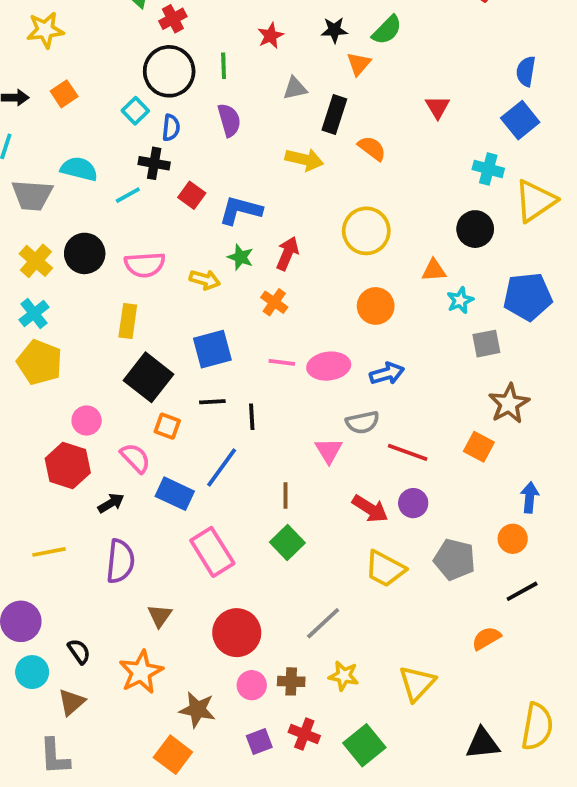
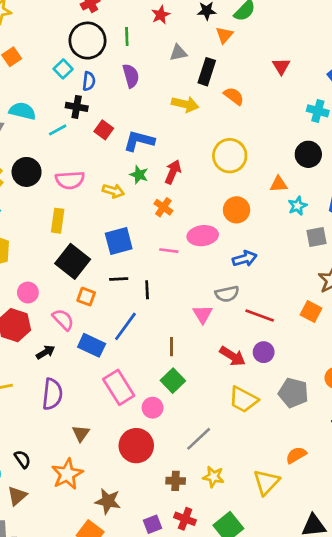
pink ellipse: (329, 366) -> (203, 236), moved
orange semicircle: (486, 638) -> (296, 455), moved
pink circle: (252, 685) -> (153, 408), moved

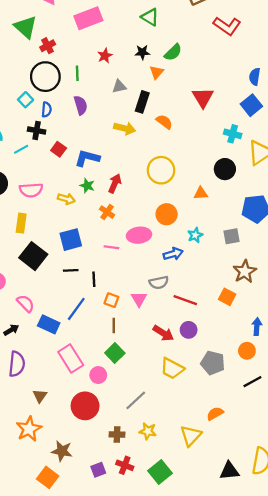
red triangle: (281, 66) -> (203, 97), size x1.5
cyan star: (297, 206) -> (195, 235), moved
orange square: (86, 297) -> (111, 300), moved

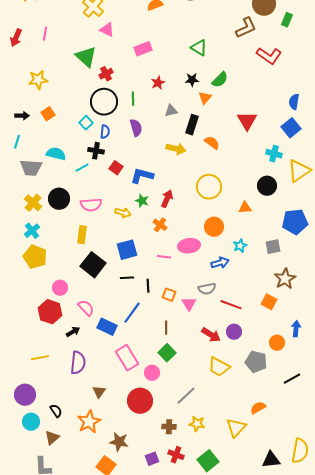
pink rectangle: (88, 18) -> (143, 49), size x0.7
orange square: (111, 300) -> (169, 295), moved
orange circle: (247, 351) -> (277, 343), moved

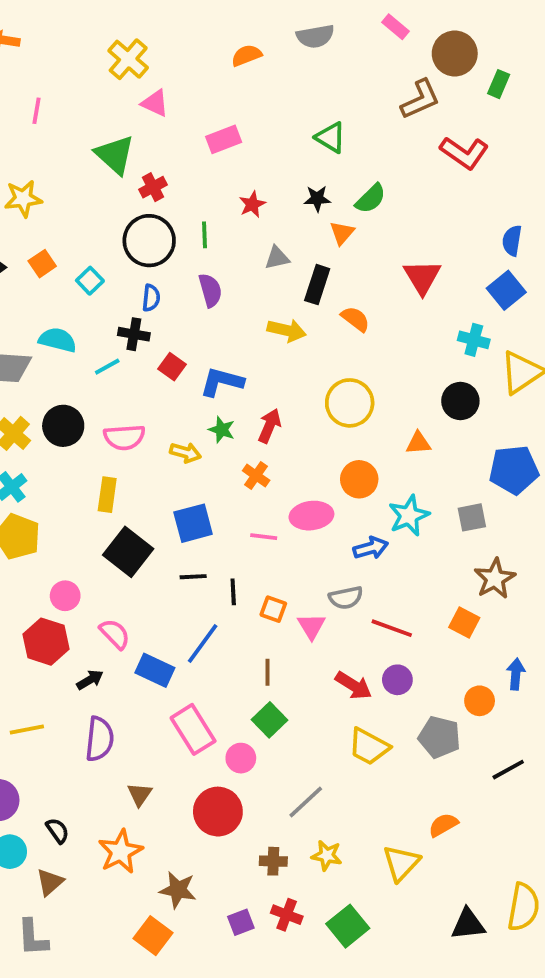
cyan square: (86, 123) -> (90, 281), moved
cyan star: (240, 246) -> (409, 516), size x1.5

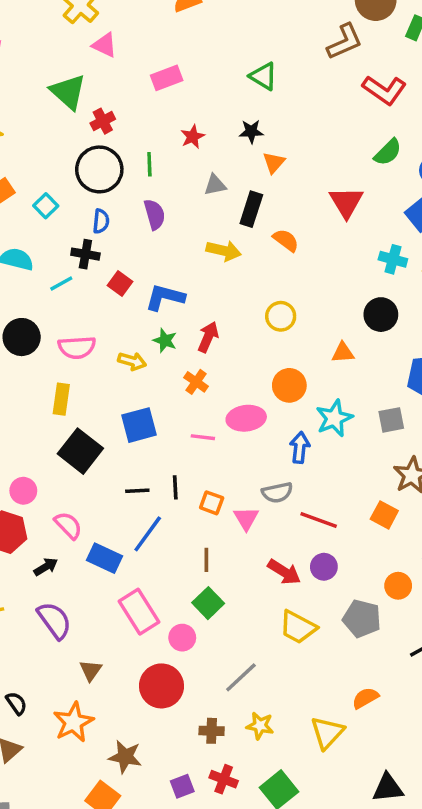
green semicircle: (371, 199) -> (388, 152), moved
yellow circle: (350, 403) -> (281, 316), size x0.7
blue arrow: (371, 548) -> (300, 448), turned -68
black line: (193, 577) -> (137, 491), moved
purple semicircle: (100, 739) -> (54, 620), turned -42

